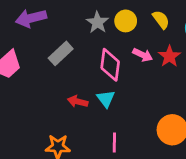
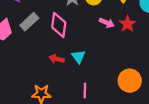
gray rectangle: (61, 53) -> (29, 22), moved
pink diamond: (110, 65) -> (59, 25), moved

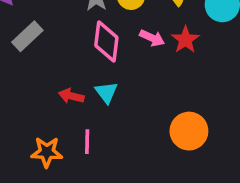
pink diamond: (59, 25) -> (106, 41), moved
pink line: (85, 90) -> (87, 142), moved

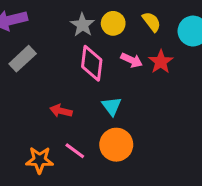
cyan triangle: (106, 92) -> (112, 106), moved
orange circle: (189, 131) -> (116, 145), moved
pink line: (87, 142) -> (75, 151), turned -55

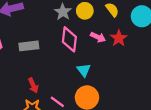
gray rectangle: (23, 59) -> (29, 46), moved, turned 36
red arrow: (61, 111) -> (33, 85), moved, turned -128

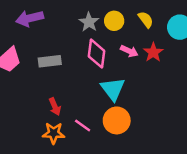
cyan triangle: (84, 70) -> (113, 89), size x1.5

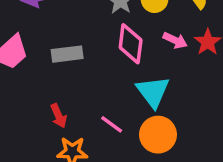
red arrow: (55, 107) -> (59, 116), moved
pink line: (83, 126) -> (112, 124), moved

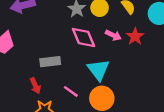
pink diamond: (131, 44) -> (84, 38), turned -30
gray rectangle: (67, 54) -> (50, 62), moved

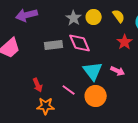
pink arrow: (113, 35) -> (118, 71), moved
gray rectangle: (50, 62) -> (54, 45), moved

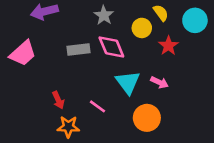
yellow circle: (94, 17) -> (142, 28), moved
orange circle: (96, 96) -> (147, 118), moved

